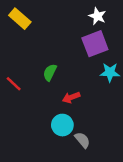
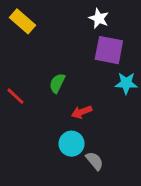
white star: (97, 16) -> (99, 18), moved
purple square: (95, 44) -> (109, 50), turned 32

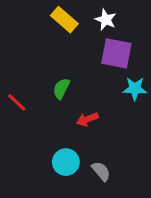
yellow rectangle: (23, 21) -> (64, 20), moved
cyan circle: (72, 144) -> (66, 162), moved

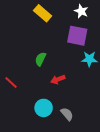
white star: (106, 20) -> (81, 11), moved
red line: (17, 102) -> (11, 82), moved

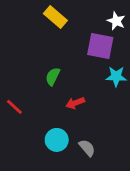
white star: (81, 11) -> (116, 21), moved

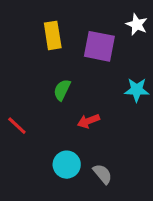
yellow rectangle: (55, 17) -> (53, 35), moved, turned 40
purple square: (100, 46) -> (99, 46), moved

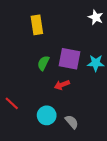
purple square: (99, 46) -> (70, 59), moved
red line: (17, 126) -> (12, 103), moved

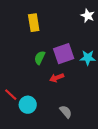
purple square: (70, 59) -> (64, 54), turned -30
cyan circle: (47, 115) -> (28, 105), moved

